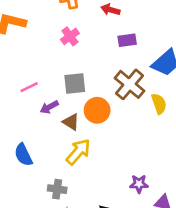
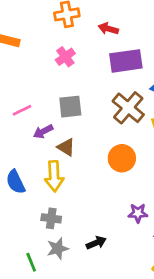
purple rectangle: (127, 40) -> (126, 61), size x1.6
orange circle: (97, 110) -> (122, 158), moved
yellow arrow: (78, 152) -> (54, 176), moved, turned 136

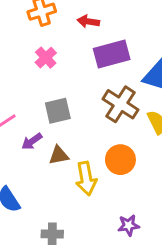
brown triangle: (66, 147) -> (59, 155), turned -36
yellow arrow: (54, 176) -> (86, 178), moved
purple star: (138, 213) -> (129, 225), moved

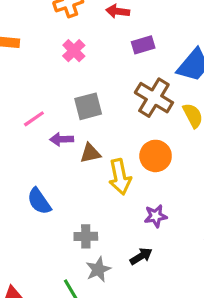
purple rectangle: (112, 54) -> (143, 45), size x0.6
purple arrow: (32, 141) -> (62, 139), turned 35
purple star: (129, 225) -> (156, 216), moved

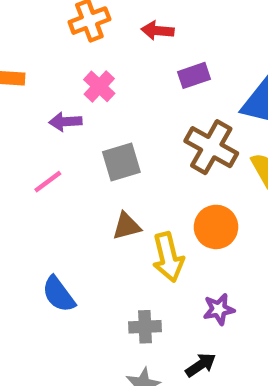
purple arrow: (62, 139) -> (65, 122), moved
gray cross: (86, 236) -> (145, 327), moved

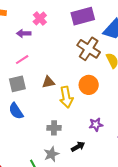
purple rectangle: (194, 75) -> (83, 16), size x1.6
gray square: (121, 162) -> (17, 84), moved
pink line: (48, 182) -> (22, 60), moved
purple star: (219, 309) -> (96, 125), moved

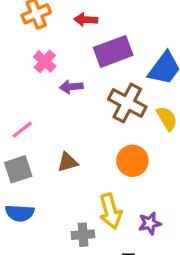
purple arrow: (24, 33) -> (71, 87), moved
yellow arrow: (66, 97) -> (110, 211), moved
blue semicircle: (16, 111) -> (20, 213), turned -48

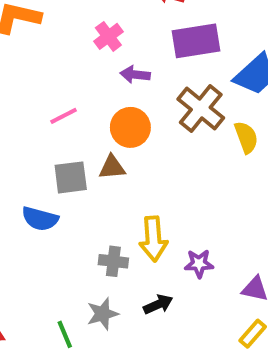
orange circle: (132, 161) -> (130, 127), moved
gray square: (18, 169) -> (71, 177), moved

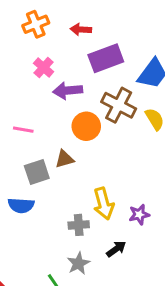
purple arrow: (135, 75) -> (68, 91), size x1.4
pink line: (64, 116) -> (23, 130), turned 48
orange circle: (130, 127) -> (86, 126), moved

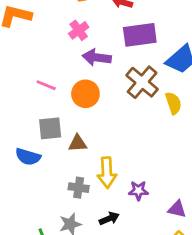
orange circle: (86, 126) -> (85, 94), moved
brown triangle: (64, 159) -> (78, 143), moved

